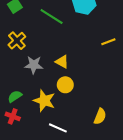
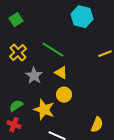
green line: (52, 16) -> (53, 50), moved
gray star: (34, 65) -> (34, 76), turned 30

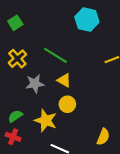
gray star: (34, 76) -> (35, 84), turned 30

